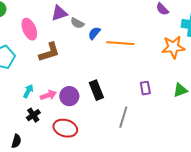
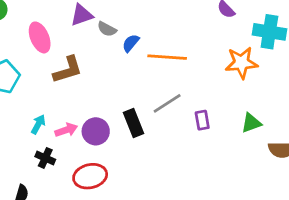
black cross: (33, 115) -> (45, 158), turned -32
gray line: (123, 117) -> (167, 103), moved, turned 40
red ellipse: (65, 128) -> (90, 176), turned -30

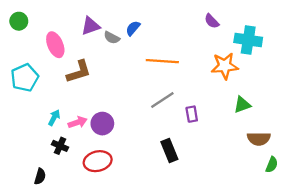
blue semicircle: (131, 43) -> (133, 28), moved
black rectangle: (134, 123) -> (169, 151), moved
green triangle: (251, 123) -> (242, 105), moved

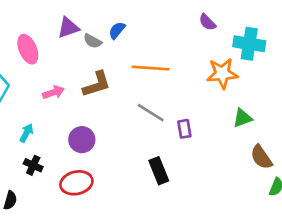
brown L-shape: (79, 72) -> (97, 84), moved
gray line: (162, 100) -> (151, 113), turned 65
pink arrow: (78, 122) -> (53, 92), moved
brown semicircle: (259, 139) -> (261, 157), turned 55

